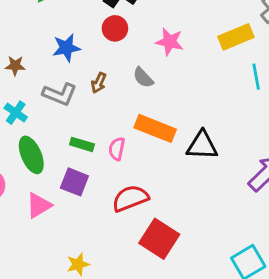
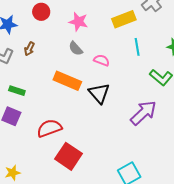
gray semicircle: (143, 78) -> (76, 49), moved
black triangle: (202, 146) -> (99, 93), turned 45
pink semicircle: (117, 149) -> (102, 60), moved, turned 98

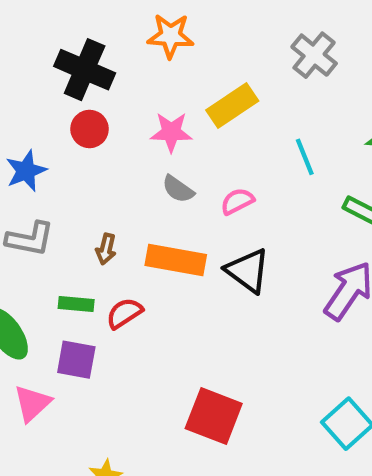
yellow rectangle: (124, 19) -> (232, 106), moved
brown arrow: (29, 49) -> (106, 249), moved
pink semicircle: (102, 60) -> (237, 201), turned -35
red semicircle: (49, 128) -> (124, 313), moved, size x0.7

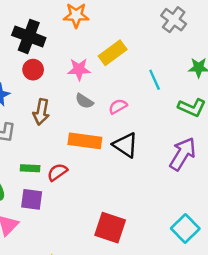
gray cross: (314, 55) -> (174, 20), moved
brown arrow: (106, 249) -> (41, 112), moved, size x1.5

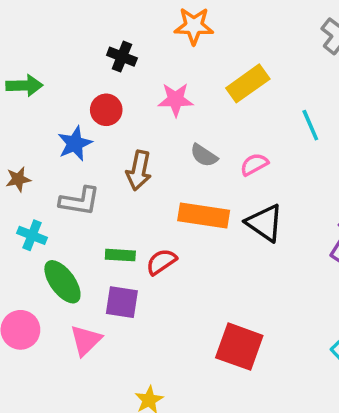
black cross: (29, 36) -> (122, 57), size x0.6
pink star: (79, 69) -> (176, 100), moved
red circle: (33, 70) -> (106, 110), moved

